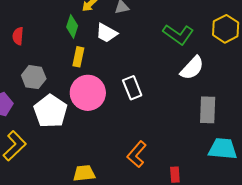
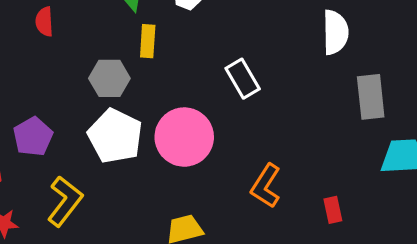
white semicircle: (192, 68) -> (335, 32), turned -36
gray hexagon: (34, 77) -> (109, 78), moved
pink circle: (88, 93) -> (184, 137), moved

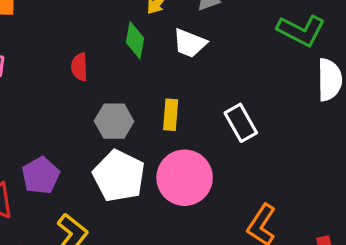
red semicircle: (44, 22) -> (79, 67), moved
yellow rectangle: (148, 41) -> (171, 115), moved

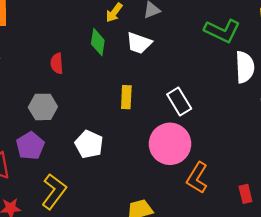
gray hexagon: (114, 121) -> (43, 107), moved
white pentagon: (119, 176) -> (89, 144), size x0.7
pink circle: (185, 178) -> (170, 144), moved

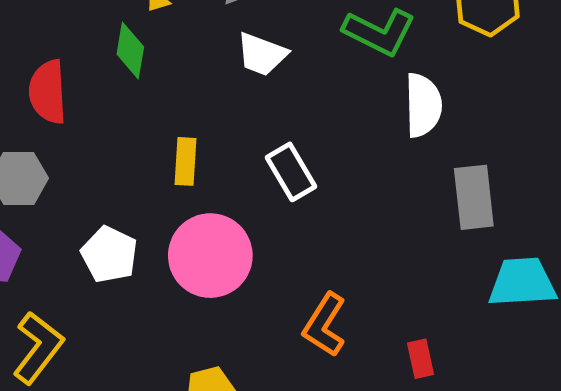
white trapezoid: (139, 43) -> (262, 54), moved
red semicircle: (57, 63) -> (48, 92), size x1.5
pink circle: (170, 144) -> (210, 256), moved

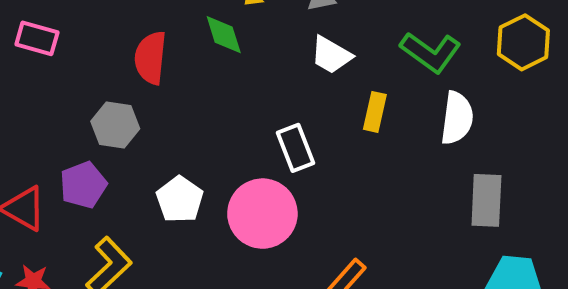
green diamond: (130, 50) -> (224, 35), turned -36
yellow rectangle: (185, 161) -> (375, 112), moved
white rectangle: (291, 172) -> (295, 148), moved

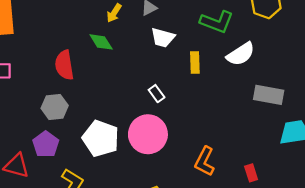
white semicircle: (457, 118) -> (241, 54), turned 64
white rectangle: (295, 148) -> (157, 94), size x0.7
white pentagon: (180, 199) -> (101, 138), size x1.4
gray rectangle: (486, 200) -> (269, 95), turned -68

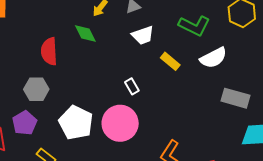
white trapezoid: (163, 38) -> (143, 35), turned -40
yellow rectangle: (195, 63) -> (170, 61), turned -54

